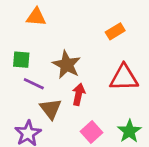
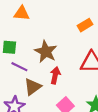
brown triangle: (51, 109) -> (33, 87), turned 30

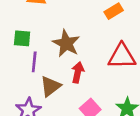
purple line: (19, 67) -> (34, 62), turned 70

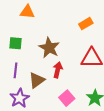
purple line: (34, 62) -> (15, 70), moved

